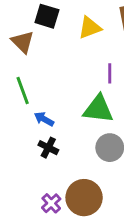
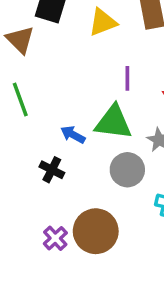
blue arrow: (44, 119) -> (73, 135), moved

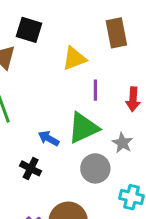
yellow triangle: (103, 22) -> (74, 59), moved
green triangle: (113, 122) -> (83, 128), turned -32

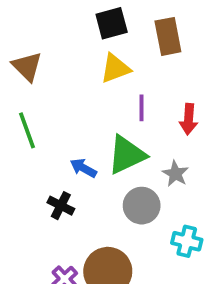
black square: (29, 30) -> (112, 23), moved, turned -32

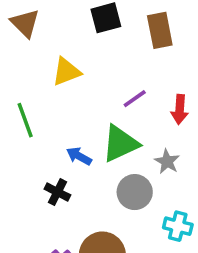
brown triangle: (27, 67) -> (25, 23), moved
yellow triangle: (115, 68) -> (66, 72), moved
purple line: (142, 108) -> (135, 99), turned 55

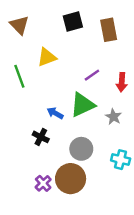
green line: (25, 120) -> (19, 76), moved
gray circle: (135, 192) -> (81, 149), moved

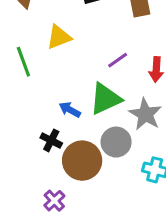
gray star: (113, 117) -> (145, 114), size x1.5
gray circle: (81, 149) -> (116, 142), moved
brown circle: (71, 179) -> (82, 161), moved

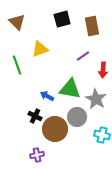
purple line: (118, 60) -> (83, 56), moved
green triangle: (105, 99) -> (70, 89), turned 35
purple cross: (54, 201) -> (37, 155), turned 32

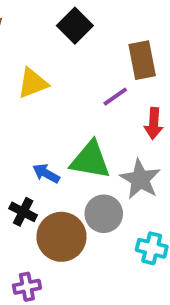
black square: (62, 19) -> (75, 26), turned -30
brown rectangle: (92, 26) -> (142, 60), moved

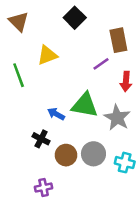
gray circle: (104, 214) -> (93, 154), moved
brown circle: (61, 237) -> (66, 155), size x0.7

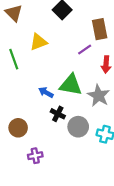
black cross: (41, 139) -> (58, 114), moved
brown circle: (66, 155) -> (18, 128), moved

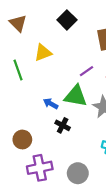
purple line: (85, 49) -> (86, 71), moved
gray circle: (78, 127) -> (78, 173), moved
purple cross: (35, 156) -> (40, 168), size x1.6

